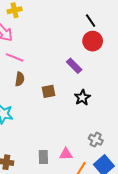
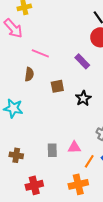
pink line: (15, 57) -> (40, 53), moved
black star: (82, 98) -> (83, 98), moved

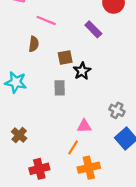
black star: (83, 98) -> (82, 71), moved
gray rectangle: (52, 150) -> (60, 88), moved
brown cross: (16, 155) -> (19, 135), turned 32
orange line: (89, 161) -> (73, 147), moved

